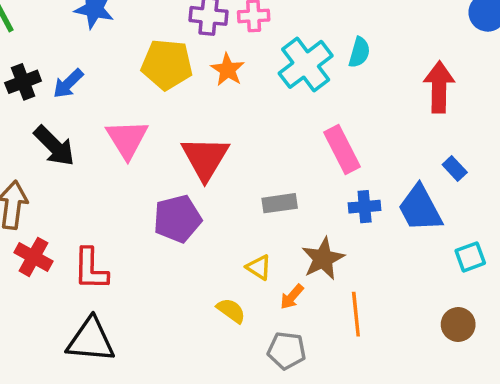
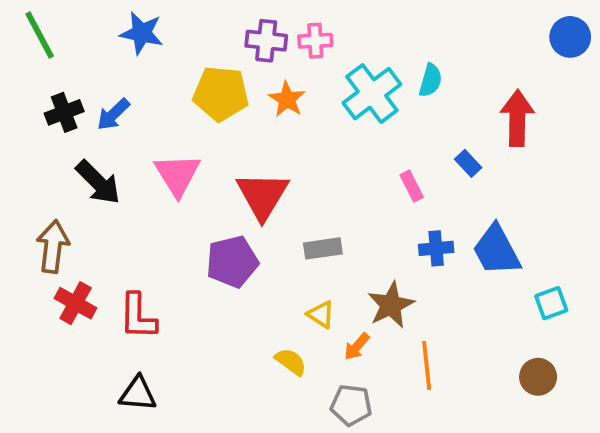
pink rectangle: (342, 149) -> (412, 186), size x0.6
blue rectangle: (455, 168) -> (468, 163), moved
gray rectangle: (280, 203) -> (323, 248), moved
black triangle: (91, 340) -> (138, 394), size x0.7

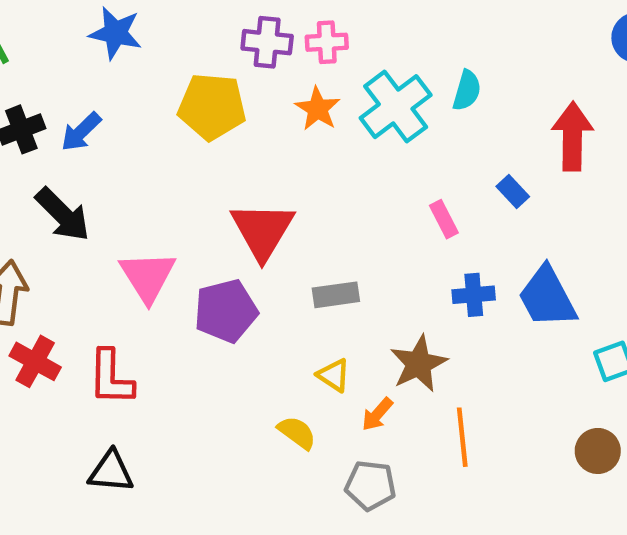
orange star: (287, 99) -> (318, 109), moved
pink triangle: (177, 175) -> (148, 276), moved

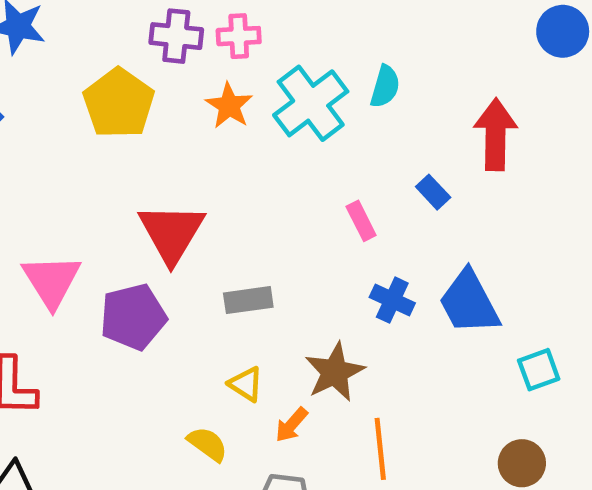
yellow pentagon: (212, 107) -> (119, 103), turned 30
blue cross: (474, 295) -> (392, 300), turned 30

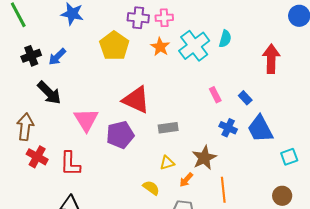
blue rectangle: (433, 192) -> (245, 98), moved
red triangle: (171, 233) -> (136, 100), turned -36
yellow triangle: (246, 384) -> (167, 163), turned -49

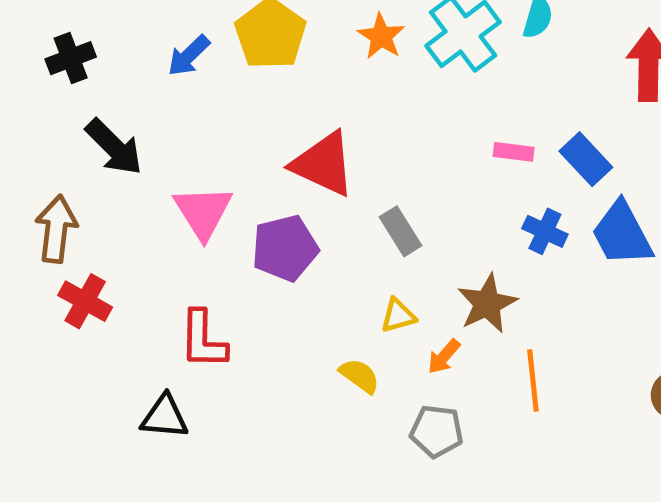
blue arrow: (57, 57) -> (189, 56), moved
pink rectangle: (215, 95) -> (514, 152), turned -56
blue rectangle: (245, 98) -> (586, 159), size x1.5
gray rectangle: (168, 128) -> (400, 231), turned 66
red L-shape: (70, 164) -> (203, 340), moved

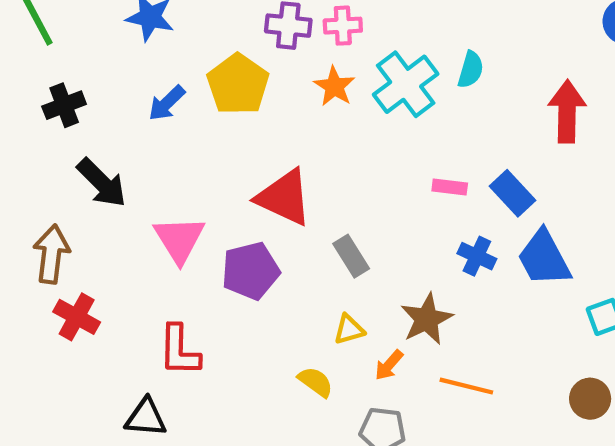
orange line: (533, 381) -> (466, 386), turned -70

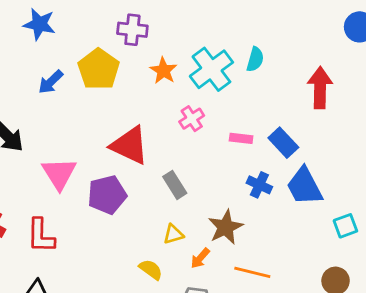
pink cross: (343, 26) -> (192, 119), moved, turned -30
red L-shape: (179, 350) -> (41, 236), moved

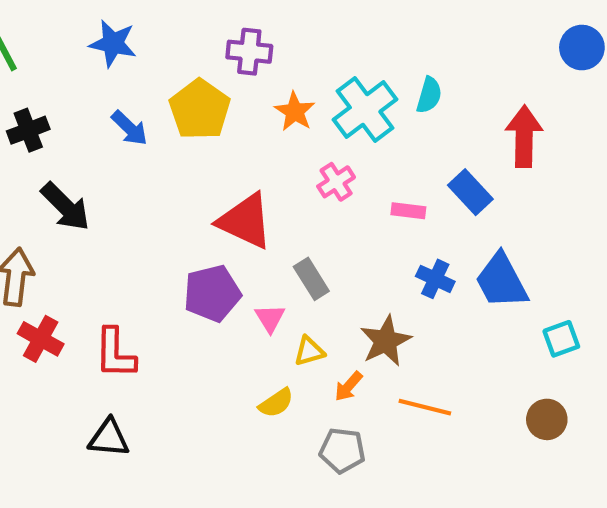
blue arrow: (51, 82) -> (129, 128), turned -92
blue rectangle: (283, 143) -> (470, 192), moved
pink triangle: (59, 174) -> (270, 318), moved, size x0.6
yellow semicircle: (151, 269) -> (276, 403), turned 110

